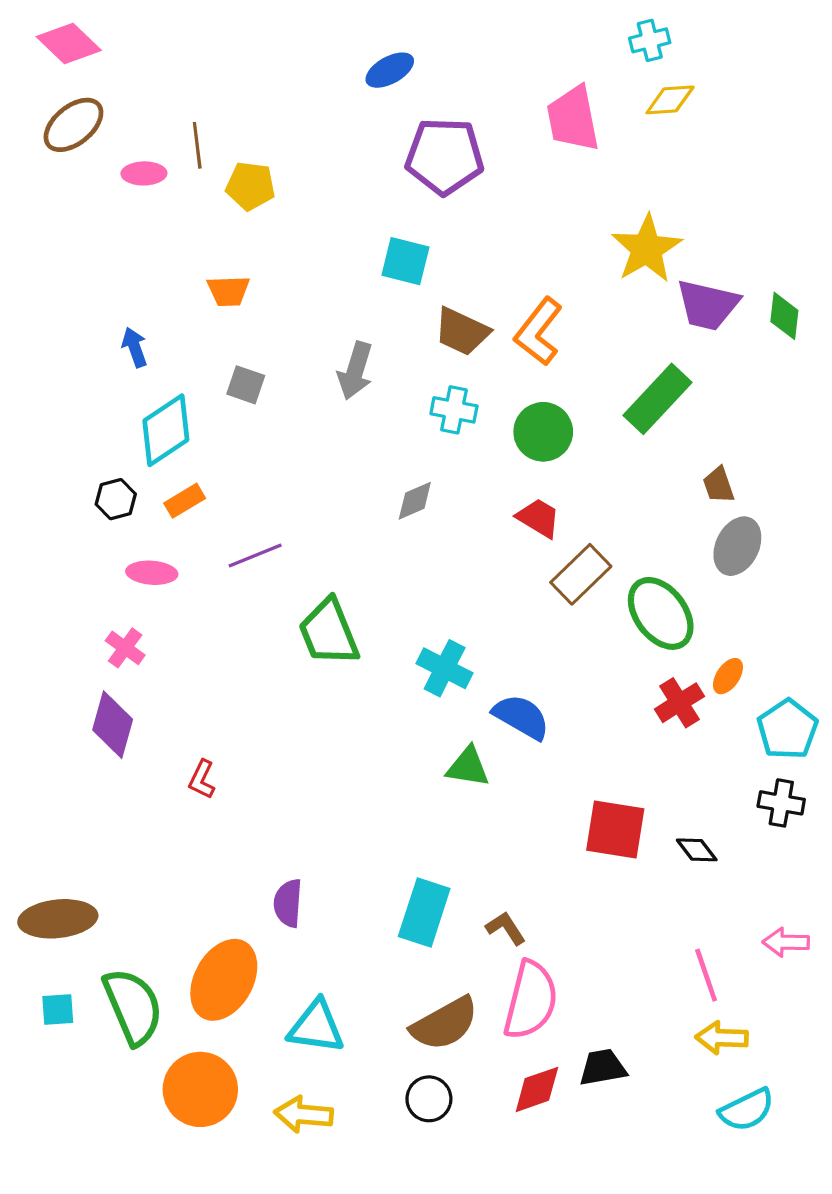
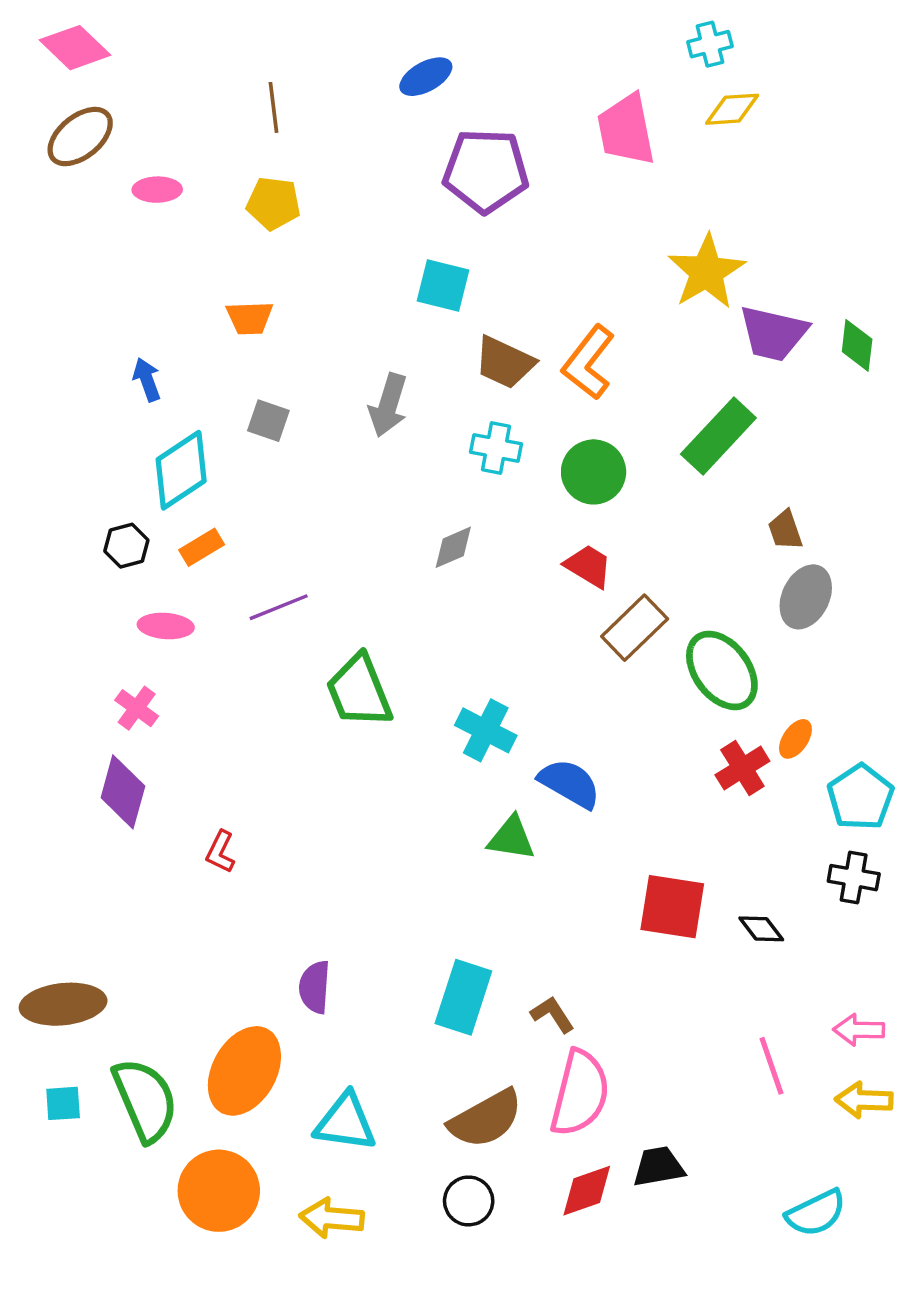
brown line: (197, 145) -> (274, 107), moved
yellow arrow: (722, 1038) -> (864, 1100), moved

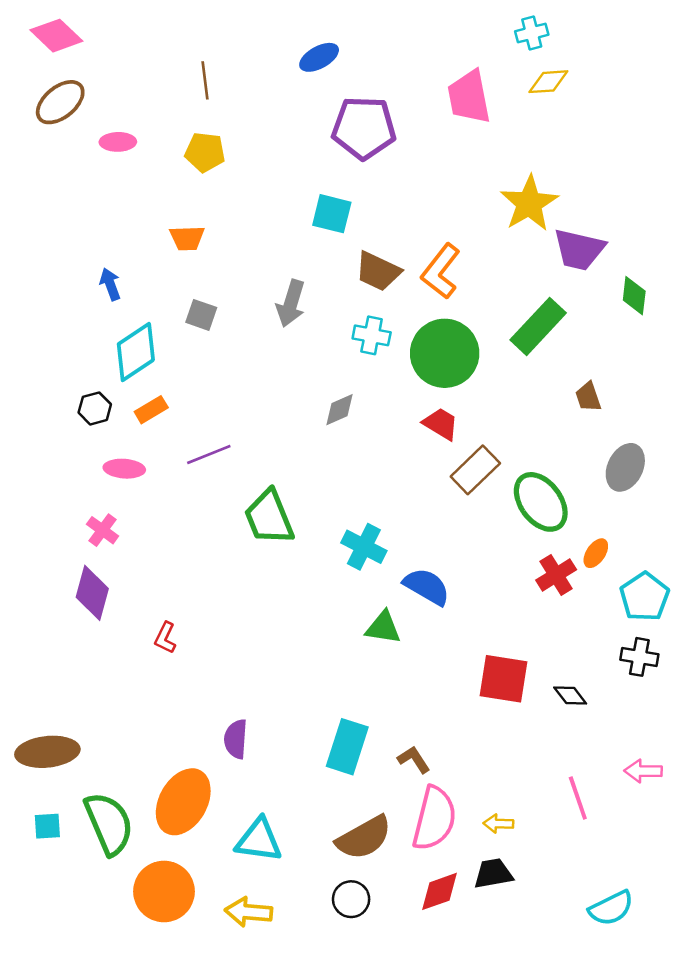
green diamond: (857, 345) -> (634, 296), moved
green circle: (594, 472) -> (445, 353), size x1.4
gray ellipse: (806, 597) -> (625, 467), moved
yellow arrow: (864, 1100) -> (498, 824), moved, size x0.7

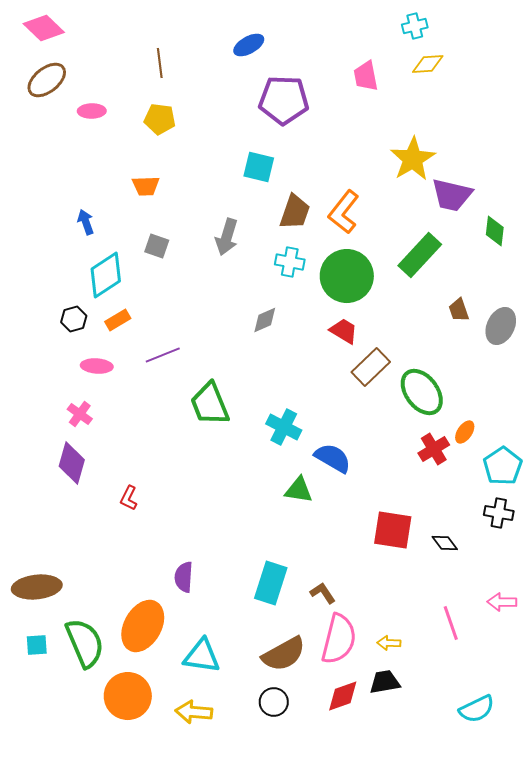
pink trapezoid: (469, 97) -> (366, 76), size x0.7
brown trapezoid: (378, 271) -> (295, 212), turned -96
gray ellipse: (625, 467) -> (501, 326), moved

